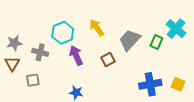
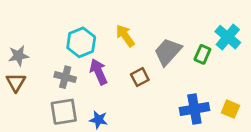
gray cross: (40, 52) -> (65, 77), moved
gray square: (33, 80) -> (64, 112), moved, size x1.5

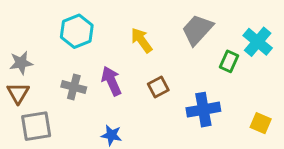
cyan hexagon: (81, 42) -> (77, 31), moved
gray trapezoid: (168, 52) -> (197, 30), moved
blue cross: (194, 109) -> (203, 110), moved
gray square: (64, 112) -> (36, 126), moved

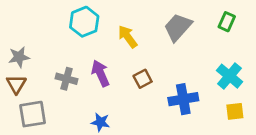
cyan hexagon: (77, 31) -> (84, 22), moved
cyan cross: (258, 42) -> (229, 76), moved
green rectangle: (229, 61) -> (227, 22), moved
yellow square: (261, 123) -> (235, 111), turned -30

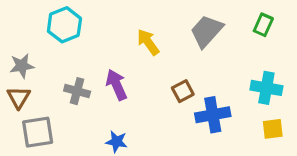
cyan hexagon: (84, 22) -> (64, 25), moved
cyan cross: (229, 76) -> (266, 88), turned -30
brown square: (143, 79) -> (183, 91), moved

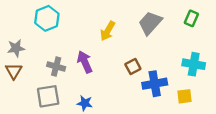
yellow arrow: (148, 42) -> (108, 31), turned -114
yellow square: (273, 129) -> (184, 96), moved
gray square: (38, 132) -> (48, 96), moved

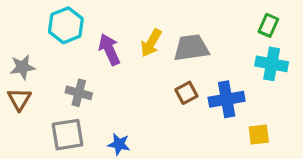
gray trapezoid: (150, 23) -> (191, 48), moved, turned 40
purple arrow: (85, 62) -> (109, 49), moved
cyan cross: (194, 64) -> (272, 64), moved
blue cross: (155, 84) -> (227, 99), moved

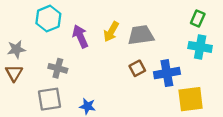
yellow square: (259, 135) -> (191, 99), size x1.6

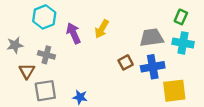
gray trapezoid: (141, 35) -> (152, 38), moved
gray cross: (58, 68) -> (46, 55), moved
brown triangle: (14, 73) -> (27, 71), moved

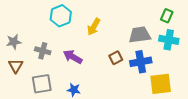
cyan hexagon: (44, 17) -> (61, 16), moved
purple arrow: (74, 33) -> (73, 57), moved, turned -36
brown triangle: (27, 71) -> (16, 66), moved

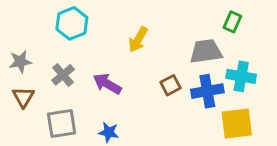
cyan hexagon: (61, 16) -> (72, 23), moved
green rectangle: (167, 16) -> (232, 22), moved
cyan cross: (169, 40) -> (241, 76), moved
gray cross: (43, 51) -> (63, 75), turned 35

